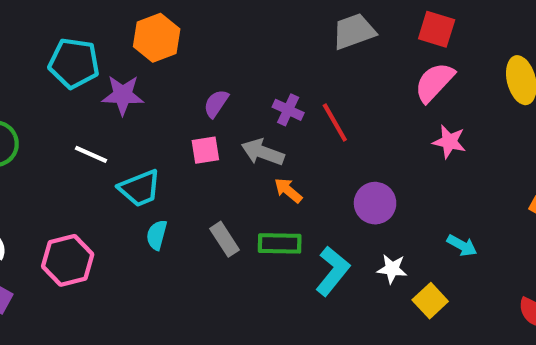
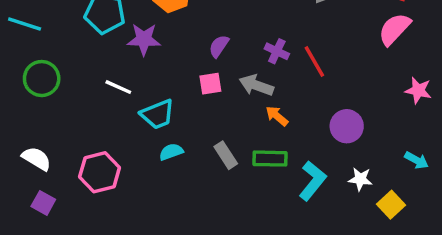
pink star: (449, 142) -> (418, 90), moved
cyan semicircle: (157, 235) -> (171, 152), turned 55

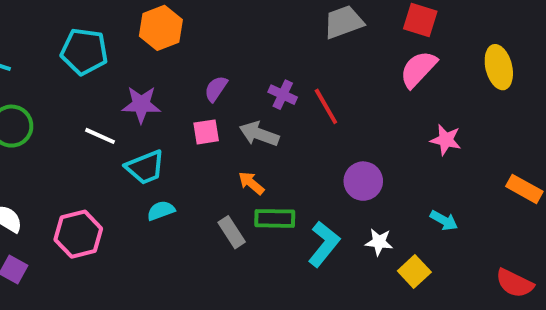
purple star: (144, 39) -> (141, 104), moved
orange arrow: (277, 116) -> (251, 183), moved
gray rectangle: (226, 155) -> (232, 232), moved

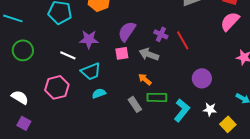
purple semicircle: (216, 89) -> (127, 31), size x1.5
pink hexagon: (78, 234) -> (57, 87), moved

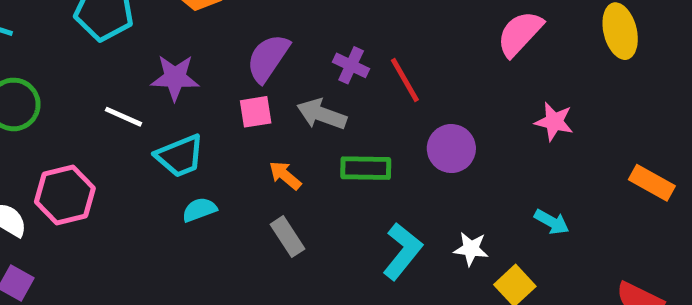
purple circle: (202, 78) -> (451, 149), moved
orange arrow: (145, 79) -> (285, 175), moved
pink hexagon: (57, 87) -> (65, 195), moved
green rectangle: (157, 97) -> (366, 168), moved

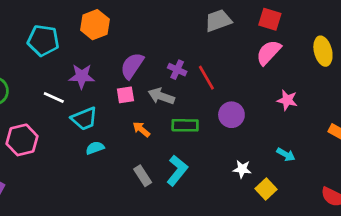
gray rectangle: (287, 237) -> (143, 176), moved
cyan L-shape: (402, 251) -> (177, 170), moved

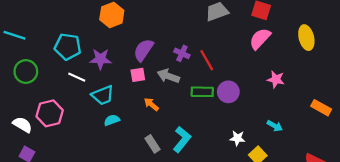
cyan pentagon: (43, 40) -> (68, 47), moved
green rectangle: (185, 125) -> (202, 92), moved

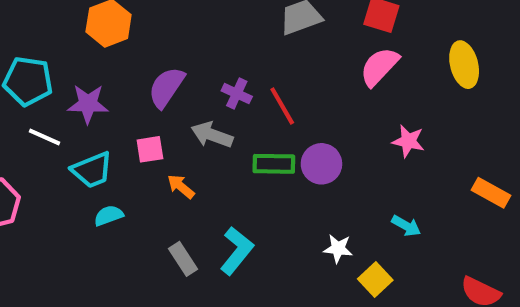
pink square: (138, 75) -> (150, 149), moved

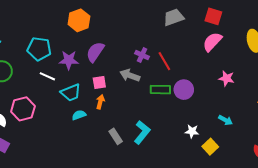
purple semicircle: (166, 87) -> (95, 52), moved
orange arrow: (181, 187) -> (100, 102), moved, turned 64

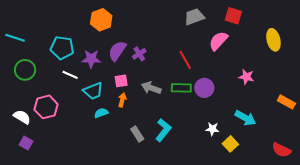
pink semicircle: (212, 42) -> (218, 41), moved
purple cross: (142, 55) -> (139, 54), moved, turned 32
gray arrow: (130, 75) -> (151, 88), moved
cyan arrow: (226, 120) -> (245, 118), size x1.5

